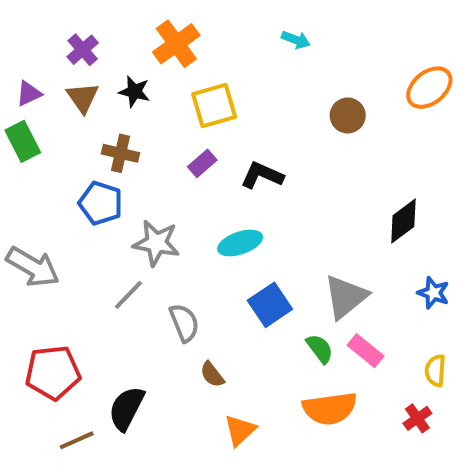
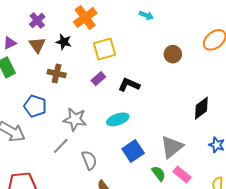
blue pentagon: (101, 203) -> (35, 106), moved

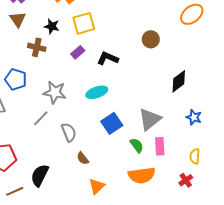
black star: (64, 42) -> (52, 26), moved
brown circle: (173, 54) -> (151, 39), moved
pink rectangle: (182, 174) -> (160, 146), turned 48

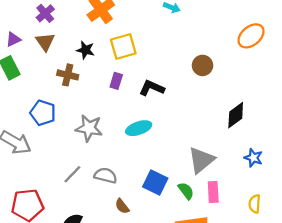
purple rectangle: (78, 52) -> (116, 81), turned -32
gray line: (41, 118) -> (72, 174), moved
blue square: (112, 123) -> (155, 183), moved, turned -30
gray semicircle: (69, 132) -> (106, 175), turned -54

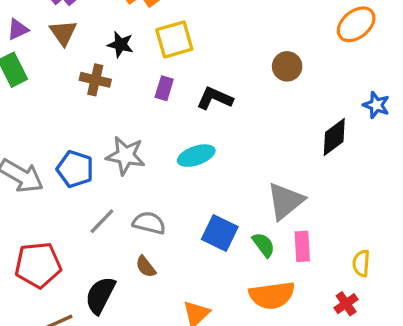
blue pentagon: (43, 113) -> (75, 169), moved
blue star: (253, 158) -> (376, 105), moved
brown semicircle: (122, 206) -> (146, 267), moved

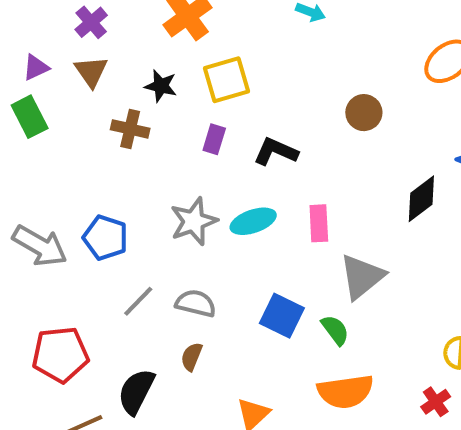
gray star: (126, 156) -> (194, 221), moved, turned -30
pink rectangle: (302, 246) -> (319, 223), moved
brown semicircle: (146, 267) -> (192, 357), turned 60

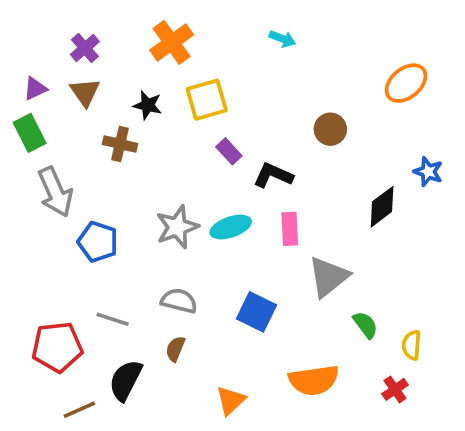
purple rectangle: (214, 139) -> (229, 151), moved, turned -60
black L-shape: (276, 152) -> (273, 175), moved
gray arrow: (40, 246) -> (55, 192), moved, turned 36
gray line: (138, 301) -> (113, 319), moved, turned 64
green semicircle: (335, 330) -> (365, 325), moved

